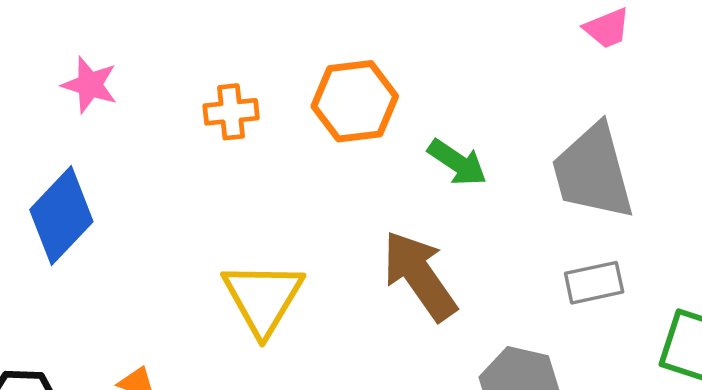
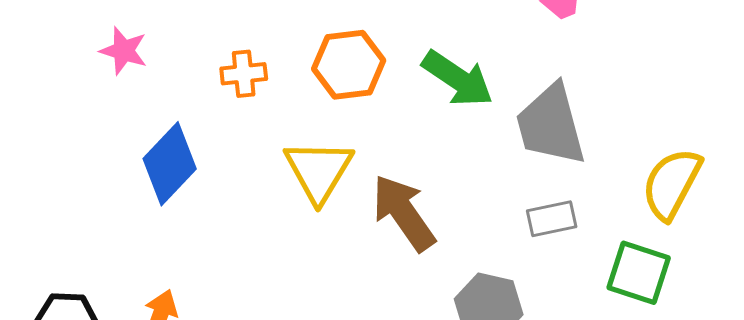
green arrow: (457, 163) -> (458, 79), moved, size x1.4
blue diamond: (61, 216) -> (170, 164), moved
yellow triangle: (263, 298) -> (319, 171), moved

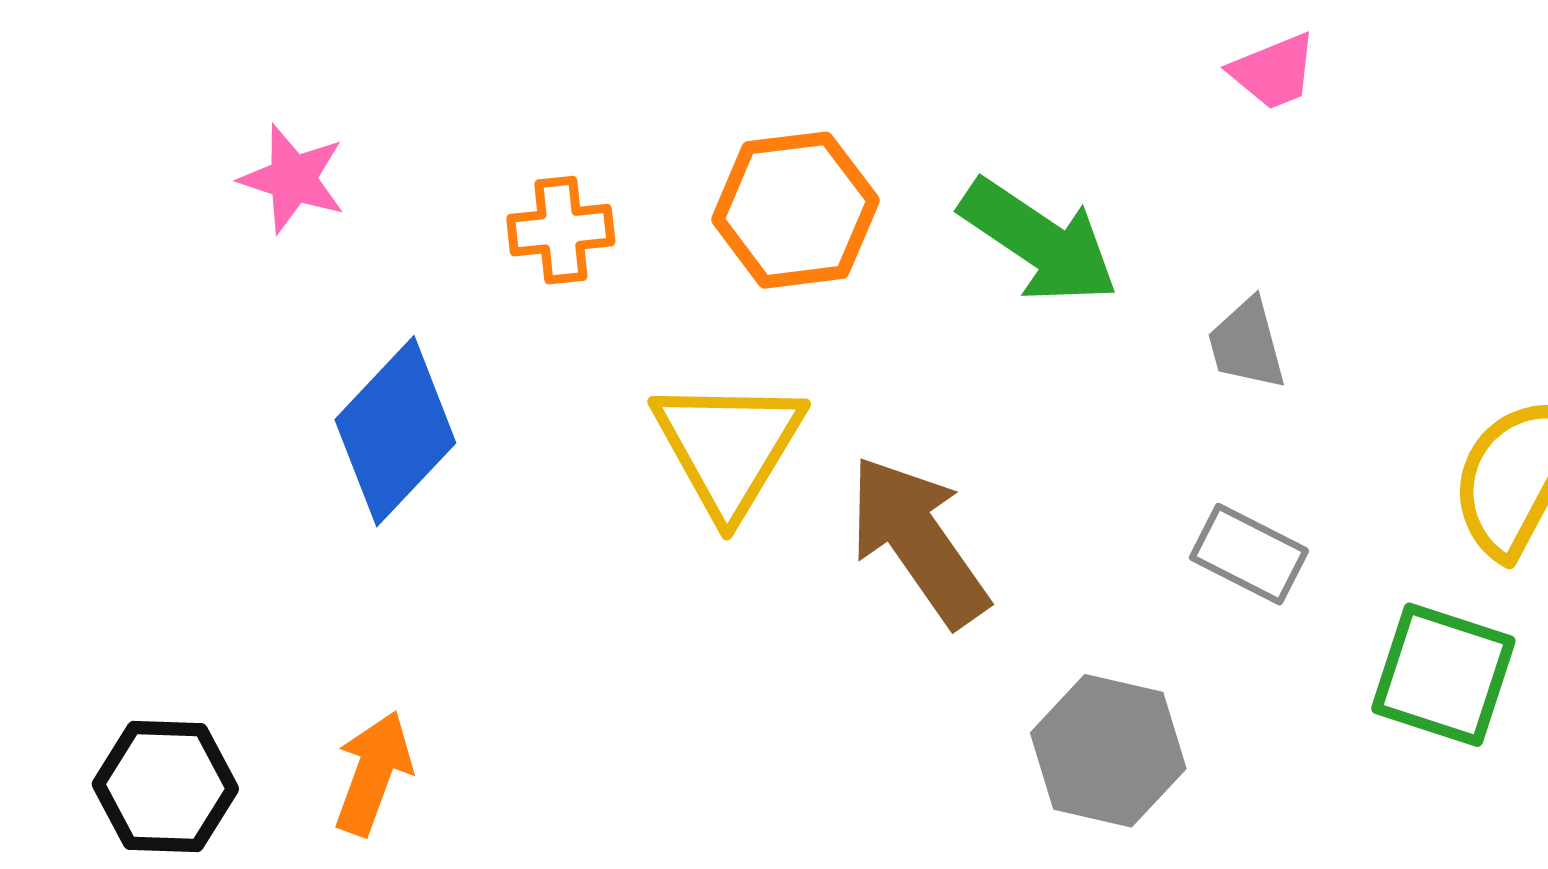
gray trapezoid: (551, 125) -> (1247, 344), size x0.5
gray rectangle: (552, 219) -> (1249, 554), turned 39

